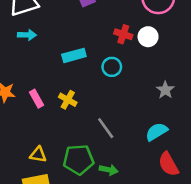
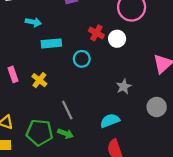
cyan arrow: (27, 35) -> (33, 22), moved
green arrow: (109, 170) -> (66, 134), moved

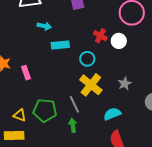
yellow cross: (39, 80) -> (91, 85), moved, size x1.6
green pentagon: (40, 133) -> (45, 110), moved
green arrow: (66, 134) -> (73, 125), turned -120

